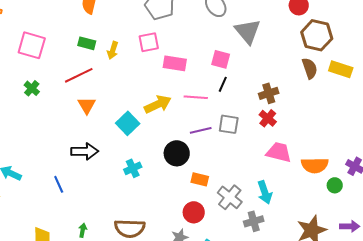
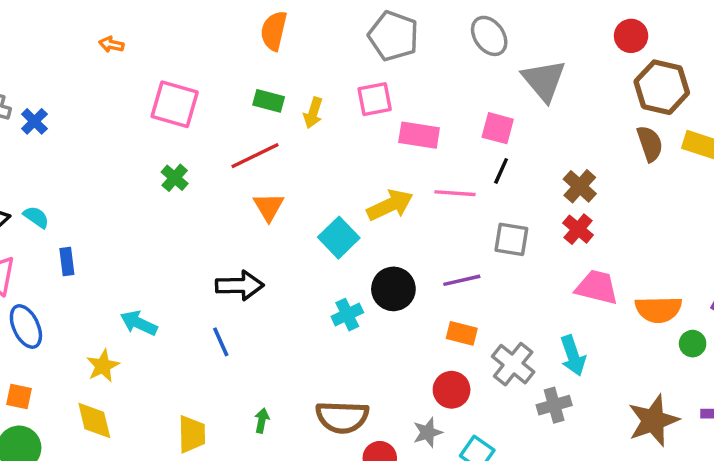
brown cross: (269, 93) -> (580, 186), turned -30
purple line: (201, 130) -> (462, 280), moved
black arrow: (85, 151) -> (240, 285), moved
black circle: (177, 153) -> (393, 289), moved

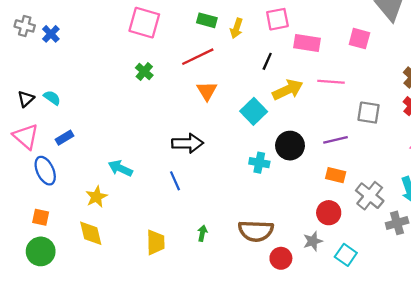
black line: (501, 171) -> (267, 61), moved
blue rectangle: (67, 262) -> (65, 138), moved, turned 66
cyan cross: (347, 315) -> (259, 163), turned 36

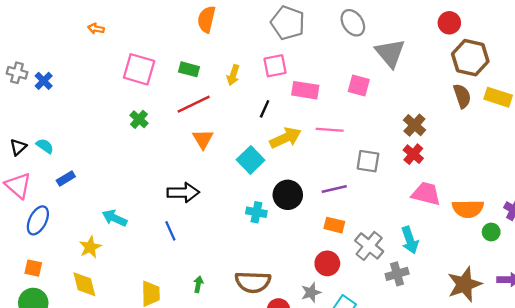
green rectangle: (207, 20) -> (189, 69), moved
blue rectangle: (65, 138) -> (66, 179), moved
blue ellipse: (45, 171) -> (38, 220), turned 52

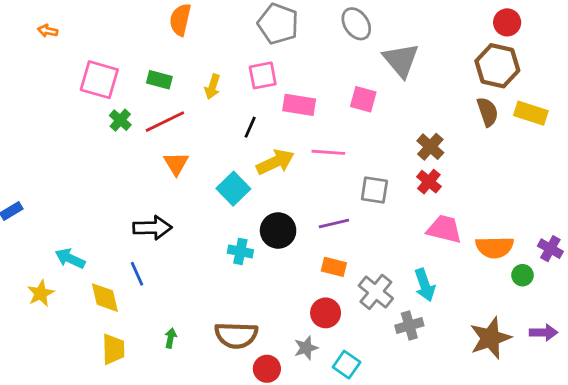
red circle: (449, 23) -> (507, 22), moved
green cross: (139, 119) -> (120, 120), moved
yellow diamond: (84, 284) -> (105, 298), moved

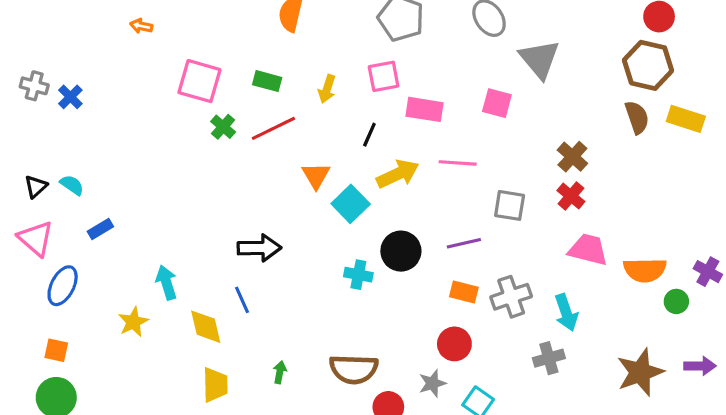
orange triangle: (176, 163) -> (316, 176), moved
cyan arrow: (70, 258) -> (166, 283), turned 48
gray cross: (376, 292) -> (511, 297), moved, turned 32

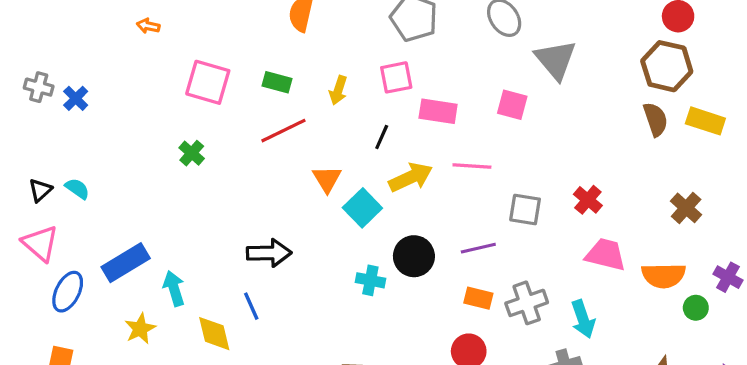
green cross: (223, 127) -> (192, 153), moved
brown cross: (572, 157) -> (686, 208), moved
blue rectangle: (100, 229) -> (126, 263), moved, size x1.8

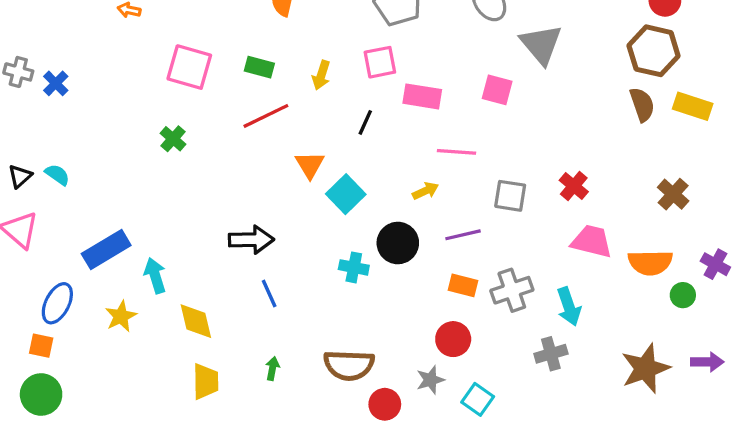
yellow arrow: (411, 177) -> (425, 191), moved, size x0.6
blue ellipse: (68, 292) -> (57, 303), moved
blue line: (251, 306) -> (269, 293), moved

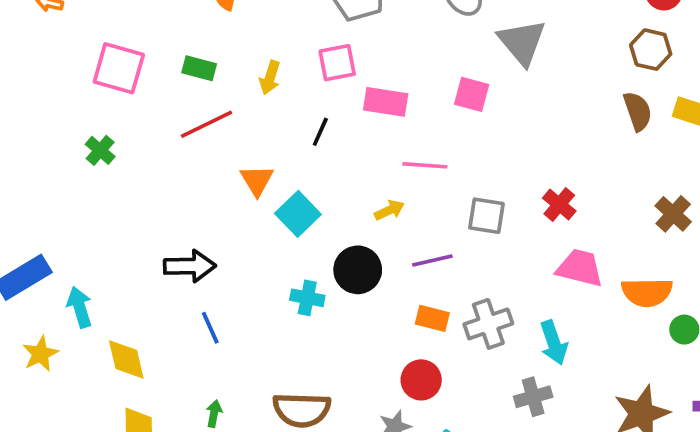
brown hexagon: (654, 51) -> (651, 50), size x0.7

